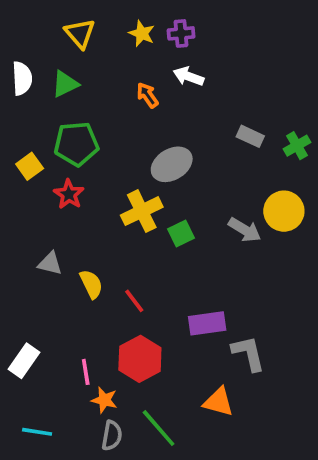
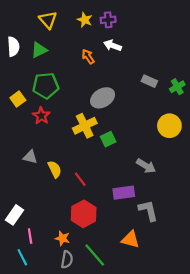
gray arrow: (245, 230) -> (146, 166), moved
pink line: (86, 372) -> (30, 236), moved
cyan line: (37, 432) -> (22, 257), turned 54

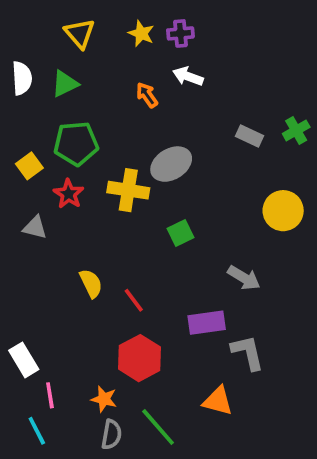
green cross: (177, 87) -> (296, 130), moved
yellow cross: (85, 126) -> (128, 190), moved, turned 35
gray triangle: (30, 157) -> (35, 227), moved
white rectangle: (14, 215) -> (24, 360), turned -66

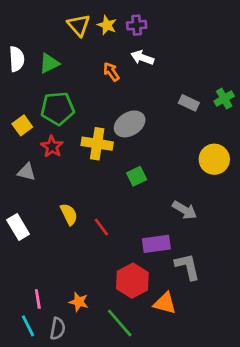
yellow triangle: (80, 33) -> (79, 25), moved
red hexagon: (139, 358) -> (132, 281), moved
white rectangle: (24, 360) -> (18, 227), moved
gray semicircle: (111, 435) -> (58, 329), moved

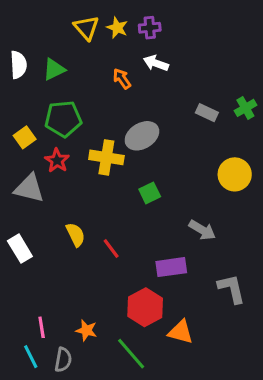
gray triangle: (27, 172) -> (29, 188), size x1.5
gray L-shape: (187, 267) -> (232, 289), moved

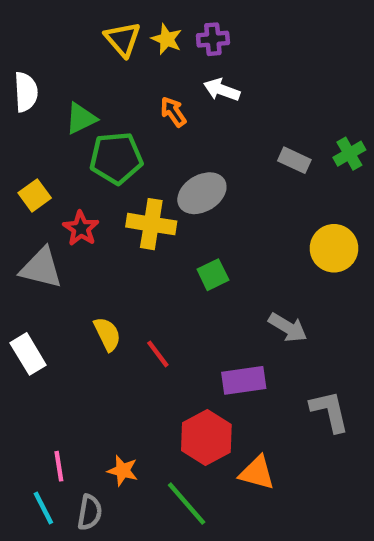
green triangle: (54, 69) -> (81, 118), moved
green pentagon: (63, 119) -> (116, 158), moved

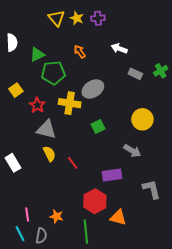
white arrow: (222, 90) -> (119, 49), moved
yellow circle: (334, 248) -> (142, 119), moved
gray triangle: (41, 268) -> (46, 129), moved
green line: (187, 504) -> (86, 232), turned 35

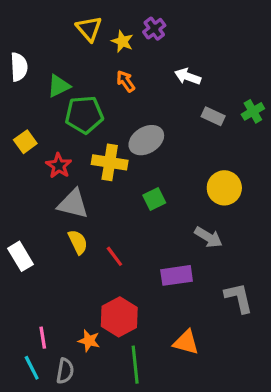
yellow star: (77, 18) -> (122, 41), moved
purple cross: (98, 18) -> (154, 29), turned -32
red hexagon: (95, 201) -> (119, 317), moved

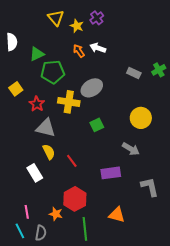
white arrow: (188, 76) -> (98, 48), moved
white rectangle: (21, 256) -> (35, 173), moved

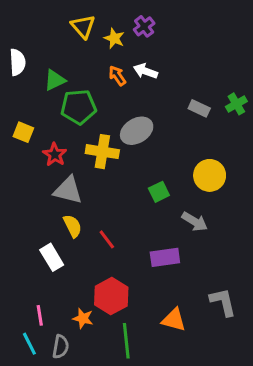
yellow square: (16, 89) -> (23, 132), turned -32
green square: (97, 125) -> (159, 192), moved
gray L-shape: (150, 187) -> (223, 302), moved

